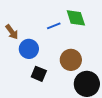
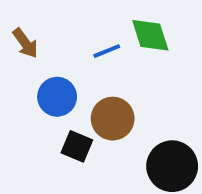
brown arrow: (12, 32) -> (25, 43), moved
brown circle: (71, 60) -> (113, 119), moved

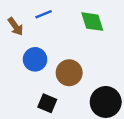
blue line: (107, 51) -> (44, 14), moved
black square: (77, 146) -> (47, 103), moved

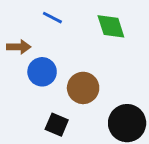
blue line: (44, 14) -> (52, 18), turned 49
brown arrow: (16, 26) -> (19, 47), moved, turned -54

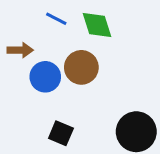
green diamond: (111, 26) -> (97, 25), moved
brown circle: (83, 88) -> (81, 67), moved

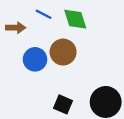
brown arrow: (20, 50) -> (16, 28), moved
black square: (61, 133) -> (63, 104), moved

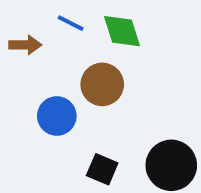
blue circle: (35, 59) -> (57, 116), moved

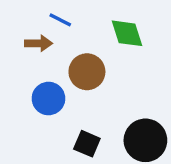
green diamond: (122, 31) -> (127, 33), moved
brown arrow: (25, 45) -> (38, 43), moved

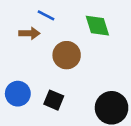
blue circle: (48, 99) -> (18, 94), moved
black square: (87, 144) -> (54, 100), moved

